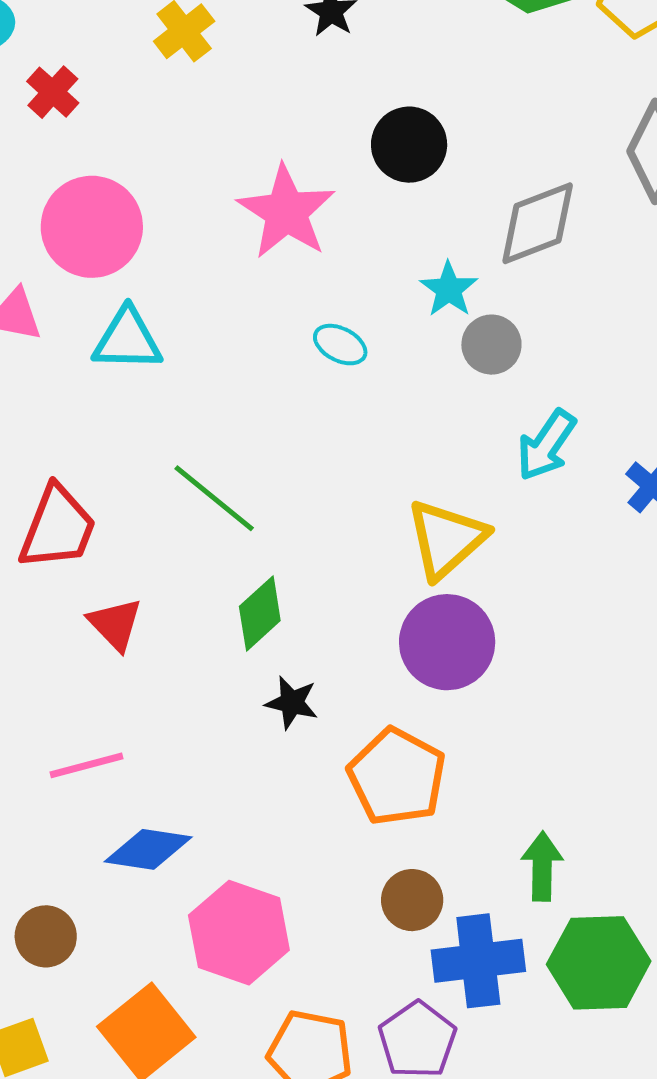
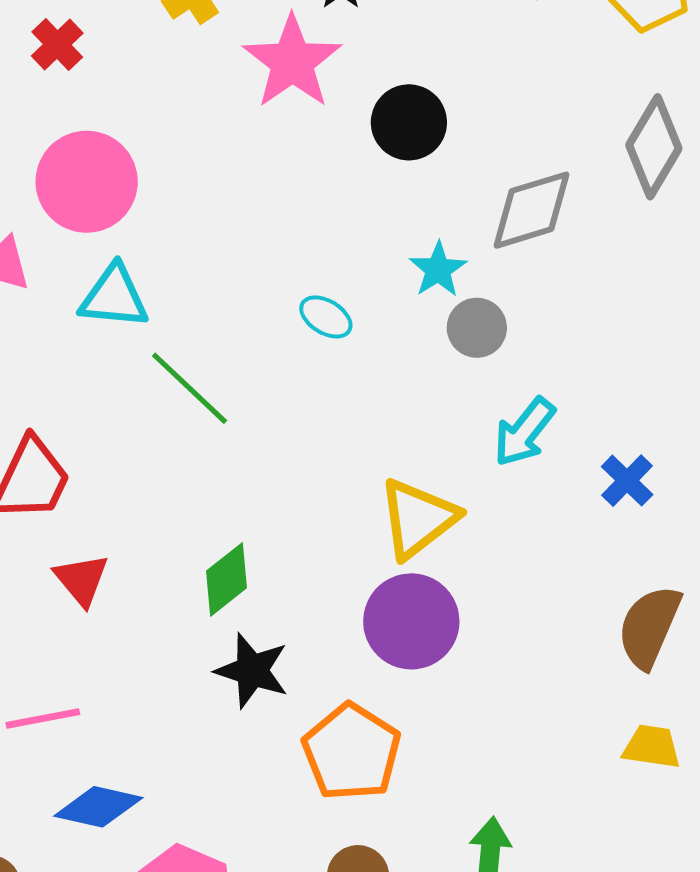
pink star: (286, 212) -> (292, 62), moved
green line: (214, 498) -> (190, 388), moved
black star: (292, 703) -> (252, 671), size x1.4

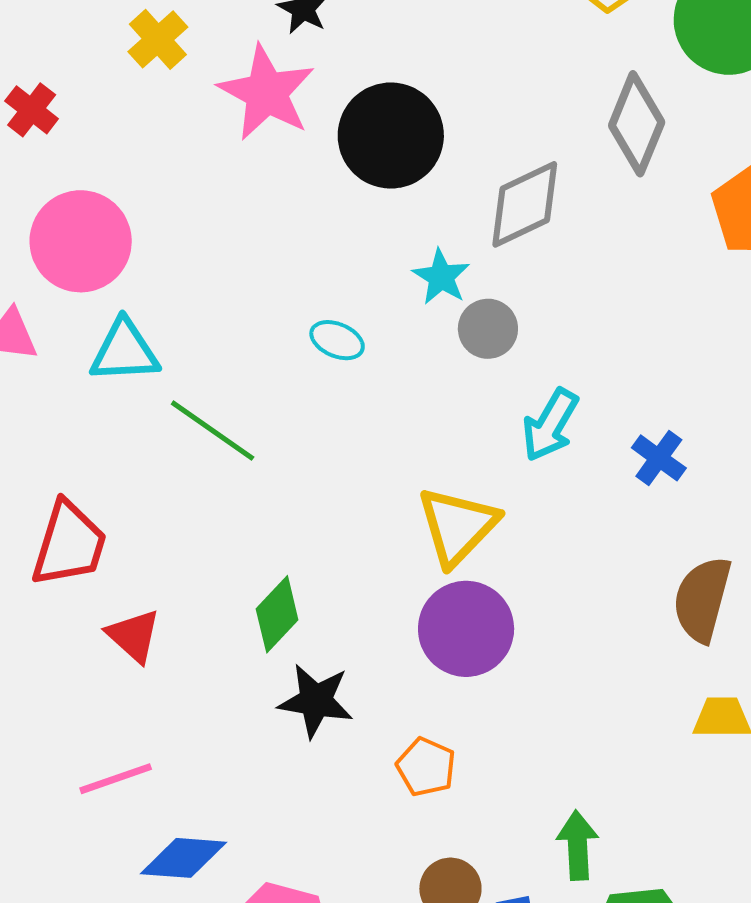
black circle: (409, 122) -> (391, 136), size x1.4
orange pentagon: (352, 752) -> (426, 767), size x0.6

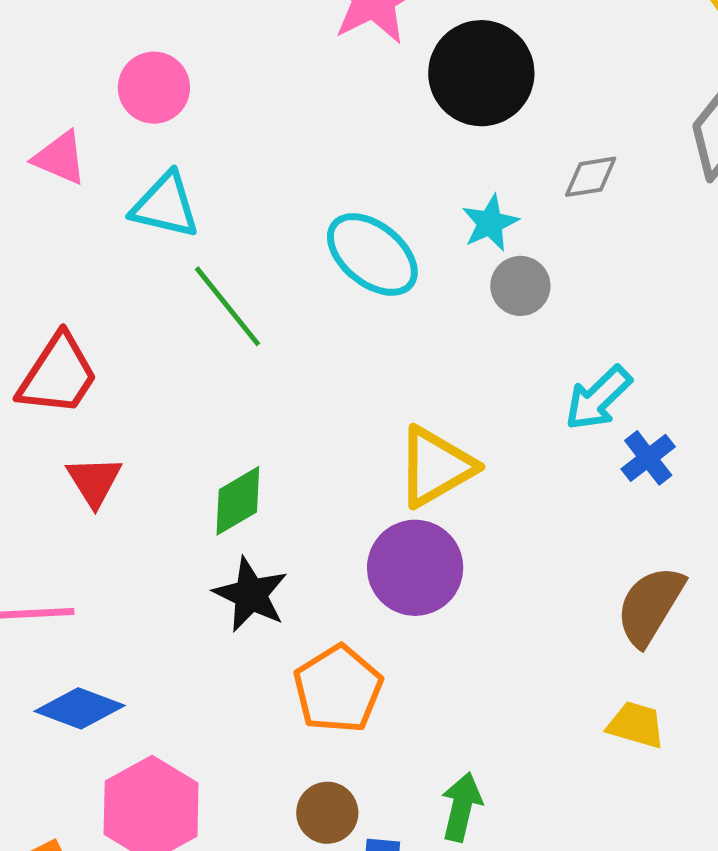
gray diamond: (525, 204) -> (591, 177), size x0.6
pink circle: (81, 241) -> (154, 88), size x0.7
cyan ellipse: (337, 340) -> (372, 254), size x1.8
cyan arrow: (550, 425) -> (598, 398), moved
orange pentagon: (426, 767) -> (338, 689), size x1.5

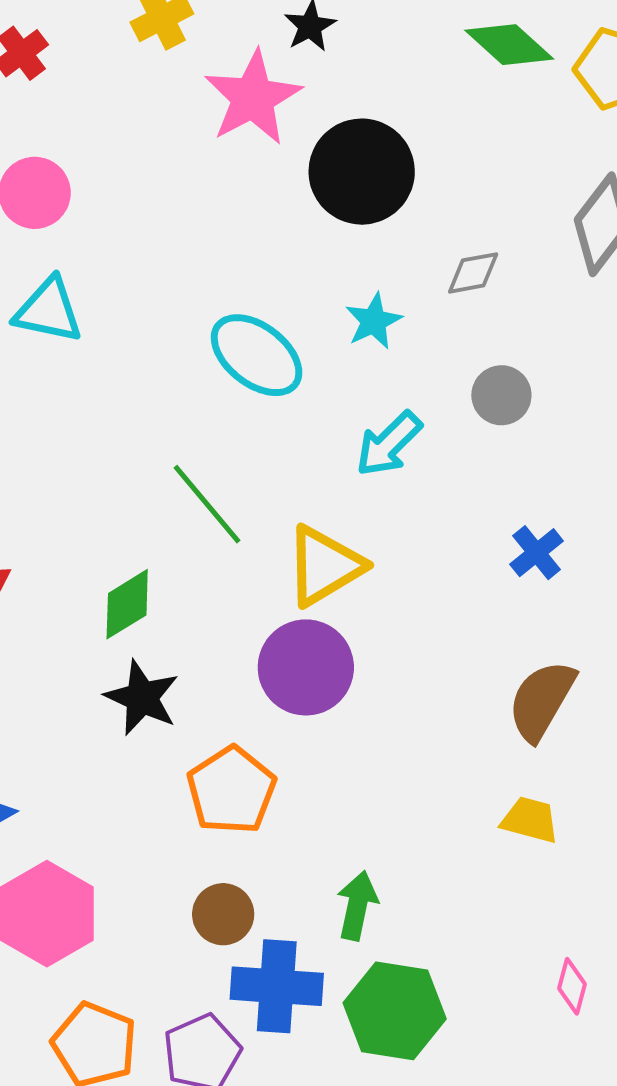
gray circle: (520, 286) -> (501, 395), moved
green line: (227, 306) -> (207, 504), moved
cyan arrow: (598, 398) -> (389, 444), moved

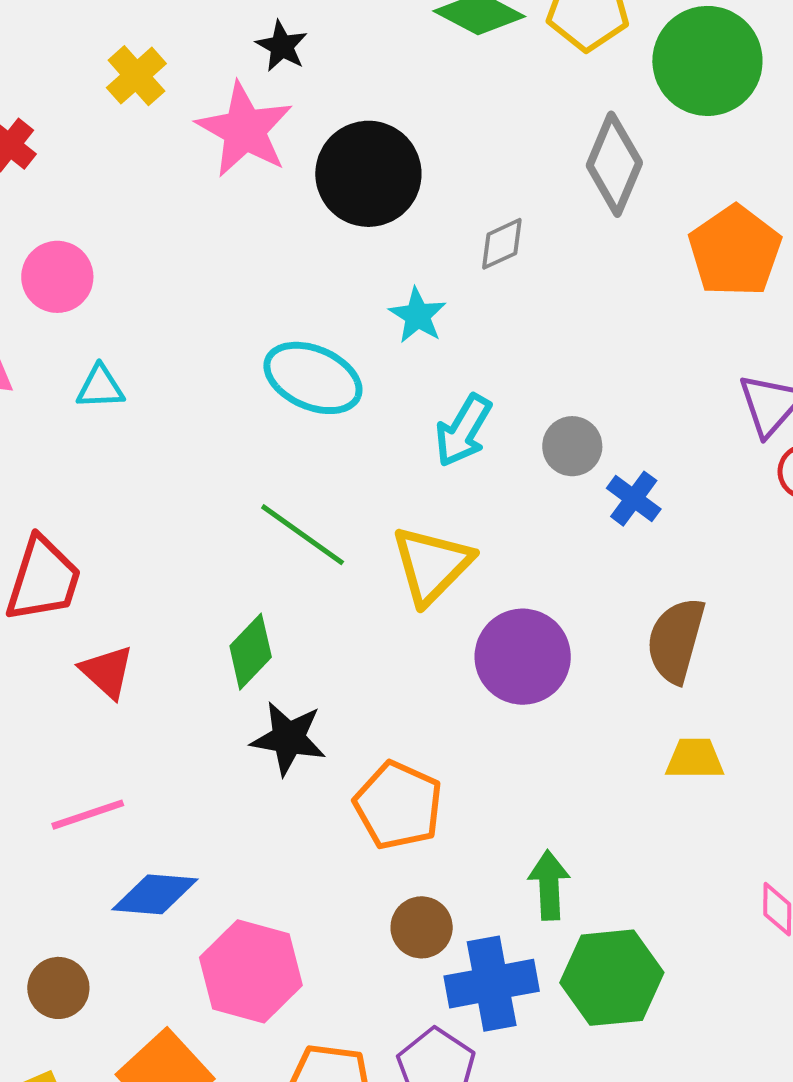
cyan triangle: (48, 310) -> (100, 387), size x0.7
gray circle: (501, 395) -> (572, 446), moved
purple circle: (306, 667) -> (523, 657), moved

